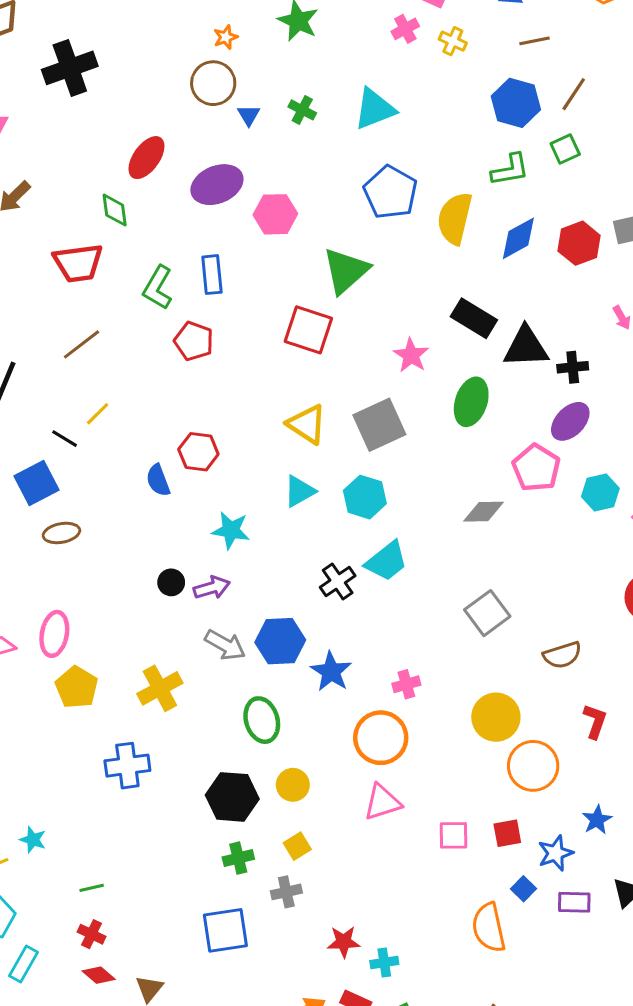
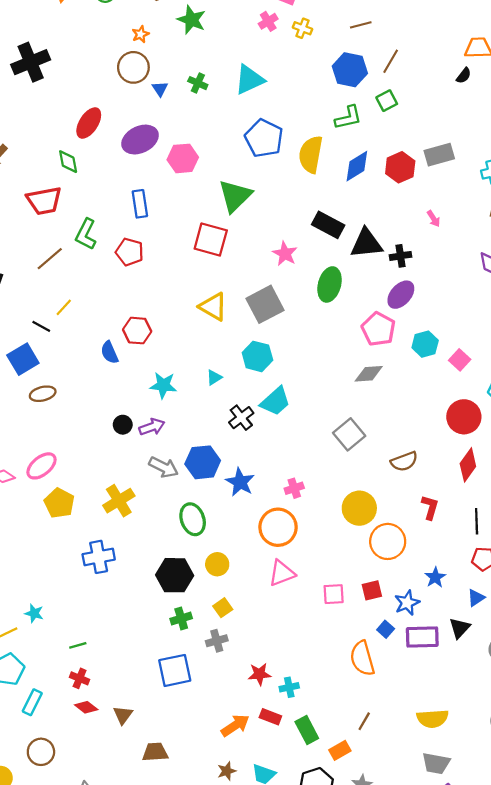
green L-shape: (158, 288) -> (86, 234), moved
cyan triangle: (299, 491) -> (214, 377), moved, size x0.7
gray diamond: (483, 512) -> (369, 374), moved
pink ellipse: (54, 634) -> (42, 466), turned 44
purple rectangle: (574, 902) -> (422, 637), size x1.4

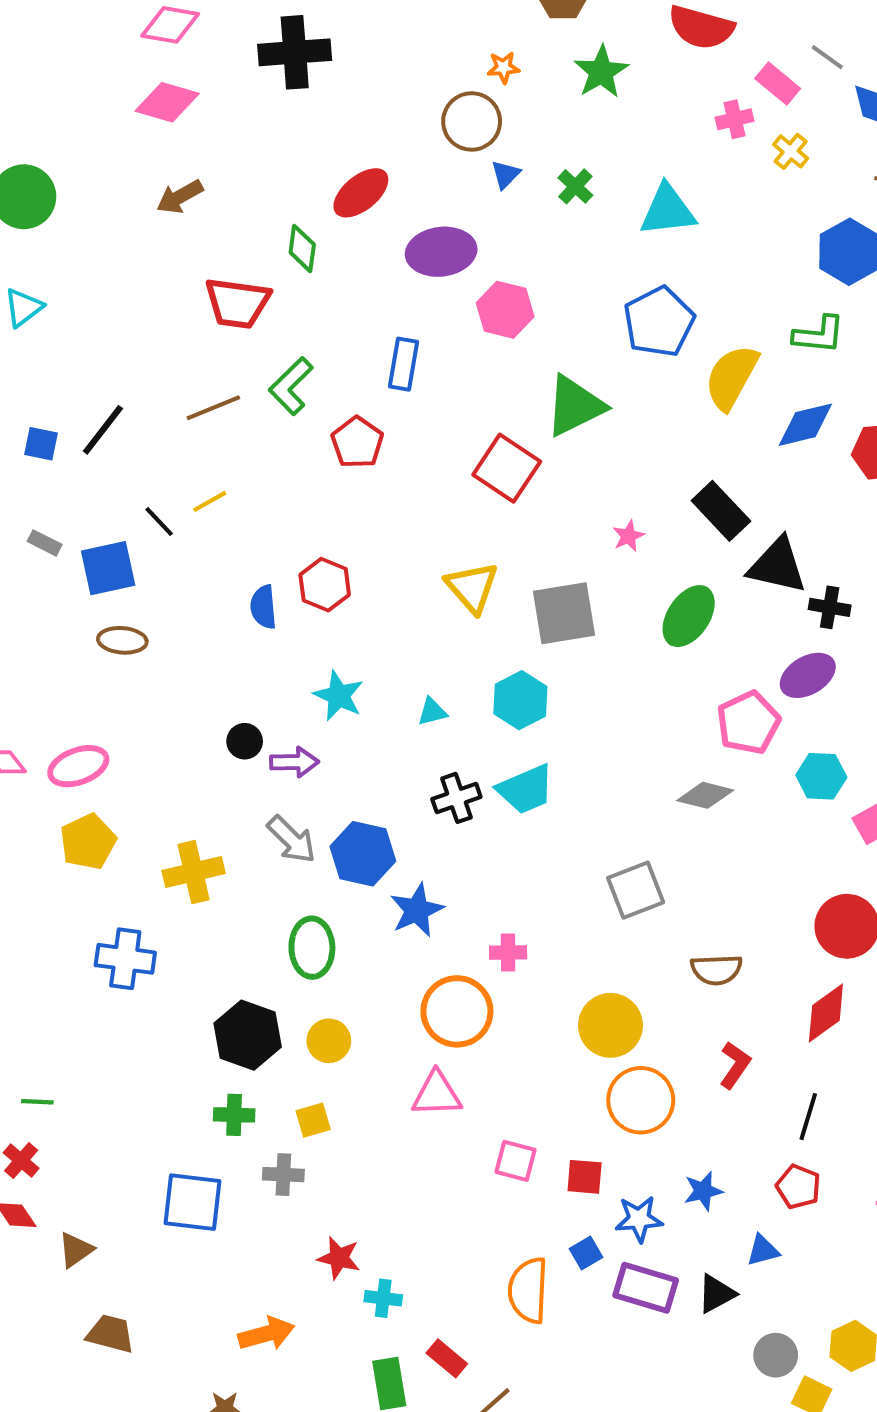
pink star: (285, 254) -> (628, 536), size x0.7
red rectangle: (270, 717) -> (447, 1358), moved

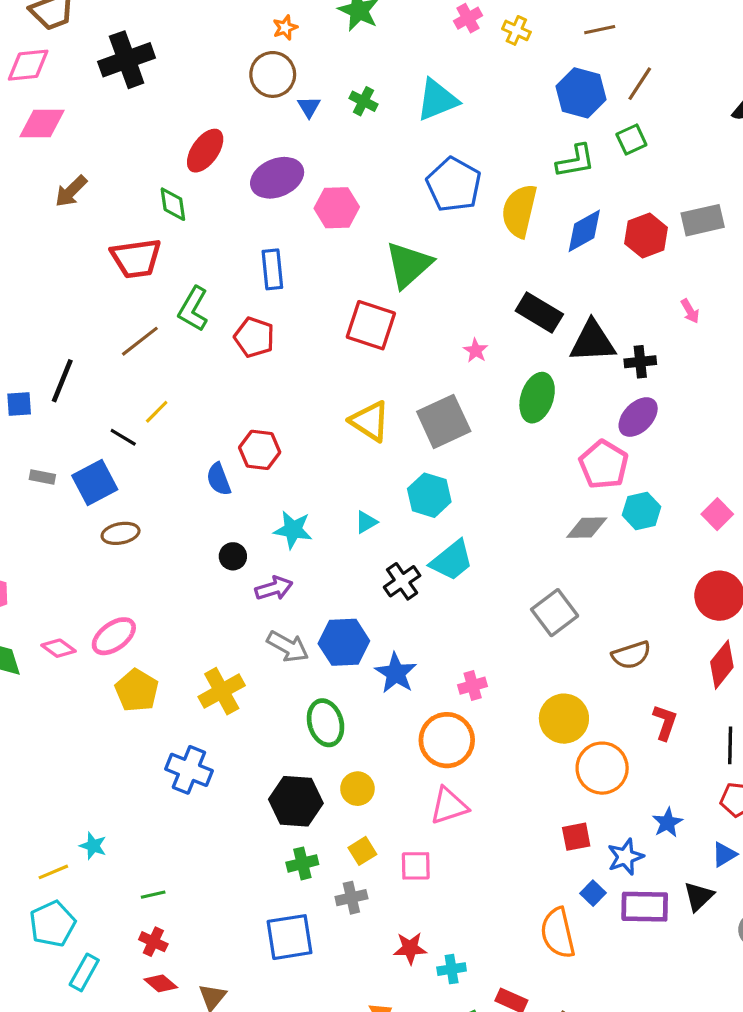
black circle: (245, 741) -> (233, 556), moved
cyan hexagon: (821, 776) -> (642, 511), moved
blue cross: (125, 959) -> (189, 770), turned 30
pink square: (515, 1161) -> (416, 866), moved

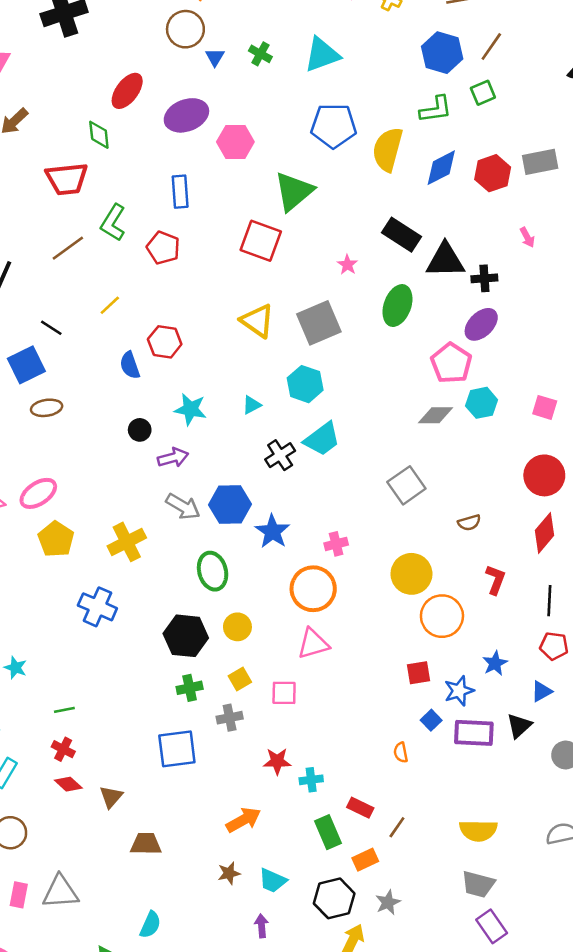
blue pentagon: (454, 185) -> (334, 126), turned -30
yellow line: (157, 412) -> (110, 305), moved
pink square: (717, 514) -> (545, 407), turned -30
brown semicircle: (631, 655) -> (469, 523), size x0.7
orange semicircle: (558, 933) -> (401, 752), size x0.5

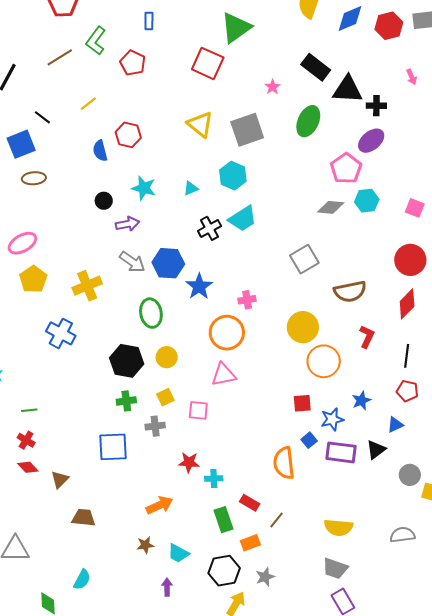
blue rectangle: (180, 192) -> (149, 21), size x0.7
brown semicircle: (469, 523) -> (350, 291), size x1.8
orange semicircle: (401, 752) -> (284, 463), size x2.0

